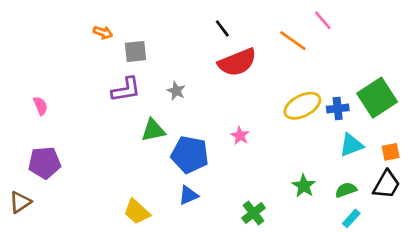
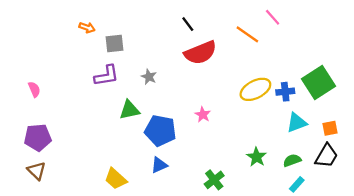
brown triangle: (20, 202) -> (37, 171), moved, turned -42

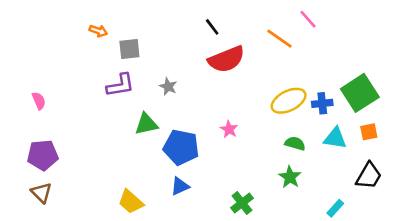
cyan triangle: (297, 123) -> (335, 138), turned 30
orange square: (330, 128) -> (369, 132), moved
green semicircle: (292, 160) -> (295, 143), moved, turned 36

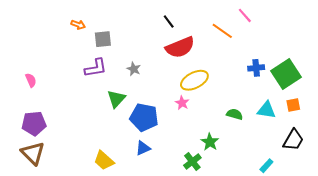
yellow ellipse: (289, 101) -> (194, 80), moved
blue cross: (322, 103) -> (256, 68), moved
green triangle: (146, 124) -> (116, 99), turned -36
green star: (290, 177) -> (210, 142), moved
brown triangle: (41, 193) -> (33, 153), size x1.4

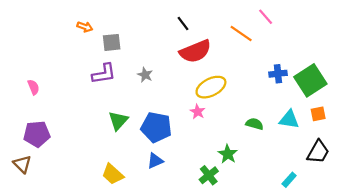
green triangle: (116, 99) -> (118, 121), moved
brown triangle: (33, 153) -> (22, 164), moved, size x0.7

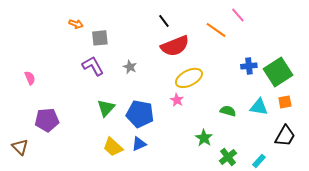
purple L-shape: (104, 74) -> (93, 66), turned -110
purple pentagon: (37, 134) -> (47, 120), moved
yellow trapezoid: (113, 174) -> (113, 147), moved
green cross: (209, 175) -> (228, 157), moved

